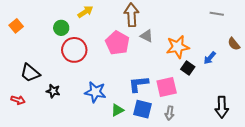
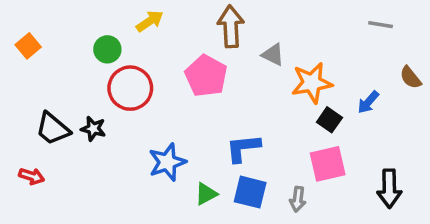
gray triangle: (147, 36) -> (273, 55), moved
pink square: (167, 87) -> (328, 164), moved
black star: (53, 91) -> (93, 129), moved
blue star: (95, 92) -> (167, 162), turned -30

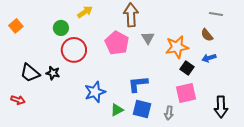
gray triangle: (273, 55) -> (148, 38), moved, turned 32
brown semicircle: (411, 78) -> (207, 35), moved
blue arrow: (368, 102) -> (209, 58), turned 32

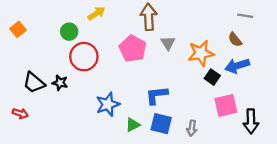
blue arrow: (209, 58) -> (237, 66), size x1.5
pink square: (186, 93) -> (226, 105), moved

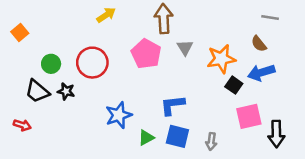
green circle: (69, 32) -> (51, 64), moved

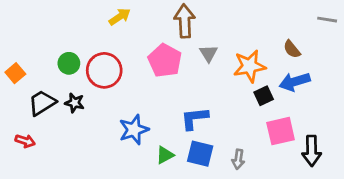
gray line: (270, 17) -> (327, 20), moved
orange square: (20, 32) -> (15, 73), moved
green circle: (51, 64) -> (69, 63), moved
black square: (234, 85) -> (264, 96), turned 30
black trapezoid: (37, 91) -> (42, 103), turned 108

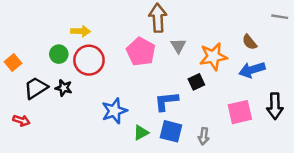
yellow arrow: (120, 17) -> (81, 31), moved, turned 36
black square: (264, 96) -> (196, 82), moved
black arrow: (312, 151) -> (275, 106), moved

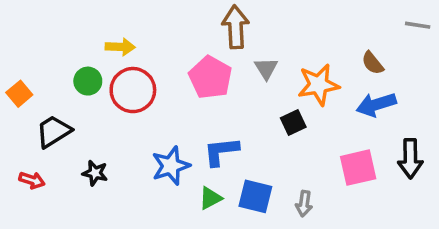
black star: (64, 88) -> (95, 173), moved
blue L-shape: (166, 101) -> (221, 151), moved

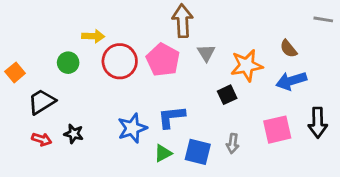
red circle: (133, 90) -> (120, 61), moved
red arrow: (32, 180) -> (42, 139), moved
gray arrow: (304, 204) -> (233, 144), moved

